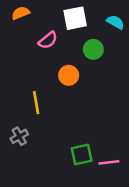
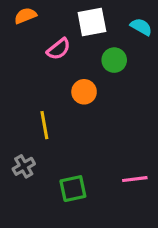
green square: (82, 155) -> (73, 189), moved
pink line: (109, 162) -> (135, 179), moved

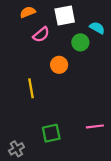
orange semicircle: (25, 16) -> (28, 12), moved
cyan semicircle: (141, 27) -> (97, 28), moved
gray cross: (24, 166) -> (16, 149), moved

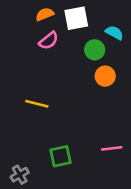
orange semicircle: (28, 12) -> (45, 14), moved
orange circle: (59, 65) -> (105, 76), moved
yellow line: (31, 88) -> (37, 104), turned -66

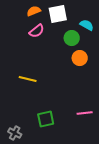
gray cross: (20, 175) -> (15, 133), turned -32

